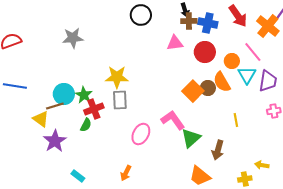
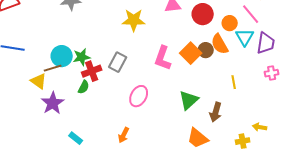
yellow star: (117, 77) -> (134, 20), moved
green star: (84, 95) -> (82, 57), turned 30
gray rectangle: (120, 100) -> (118, 62), turned 30
pink L-shape: (173, 120) -> (163, 58), moved, turned -125

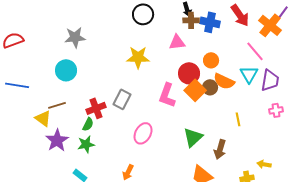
red circle: (203, 14) -> (189, 73), moved
orange circle: (230, 23) -> (211, 60), moved
orange semicircle: (220, 44) -> (224, 81), turned -35
cyan circle: (62, 56) -> (66, 70), moved
green star: (82, 57) -> (86, 144), moved

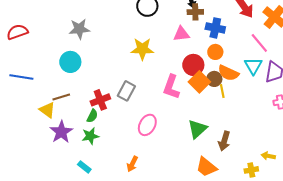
blue cross: (210, 22) -> (215, 28), moved
yellow line: (238, 119) -> (222, 91), moved

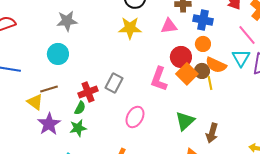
yellow star: (142, 49) -> (130, 28), moved

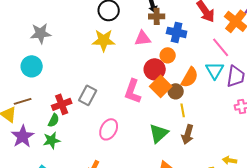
orange circle: (203, 44) -> (168, 55), moved
orange semicircle: (216, 65) -> (190, 77), turned -85
brown circle: (202, 71) -> (176, 91), moved
yellow line: (210, 83) -> (183, 110), moved
brown arrow: (212, 133) -> (188, 134), moved

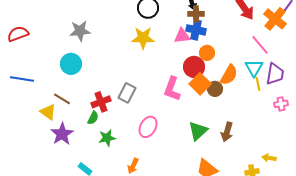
blue cross: (177, 32) -> (196, 30), moved
brown line: (23, 101) -> (62, 99), turned 48
yellow line: (183, 110) -> (258, 84), moved
green star: (52, 140) -> (107, 138), moved

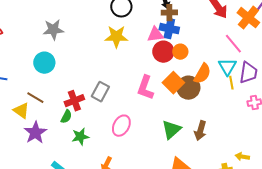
red circle: (194, 67) -> (163, 52), moved
brown circle: (215, 89) -> (188, 88), size x1.5

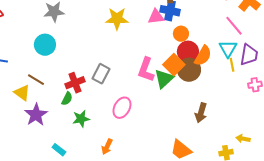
red circle: (163, 52) -> (188, 52), moved
green triangle: (171, 130) -> (164, 79), moved

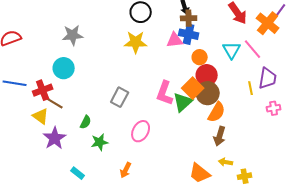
cyan triangle: (228, 49) -> (232, 50), moved
orange semicircle: (203, 56) -> (217, 112), moved
red cross: (75, 83) -> (43, 90), moved
yellow arrow: (243, 139) -> (226, 162), moved

